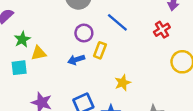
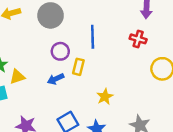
blue line: (117, 22) -> (93, 37), turned 55
red cross: (162, 30) -> (138, 39), turned -35

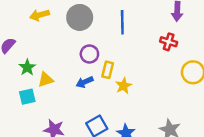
blue line: (93, 37) -> (122, 22), moved
yellow star: (105, 97) -> (124, 86), moved

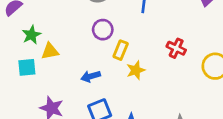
red cross: (169, 42) -> (176, 48), moved
blue arrow: (85, 82) -> (91, 76), moved

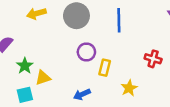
yellow star: (136, 70) -> (129, 88), moved

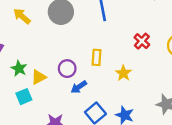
yellow arrow: (36, 14) -> (22, 16), turned 66
purple circle: (86, 52) -> (67, 69), moved
red cross: (153, 59) -> (142, 41), turned 35

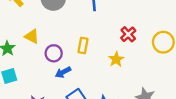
yellow star: (123, 73) -> (116, 59), moved
yellow triangle: (39, 77) -> (32, 36), moved, turned 49

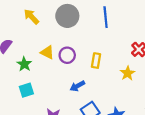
purple circle: (54, 53) -> (67, 55), moved

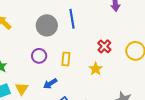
gray circle: (67, 16) -> (47, 25), moved
yellow triangle: (47, 52) -> (22, 89), moved, turned 40

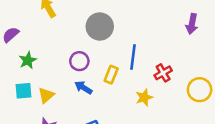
blue line: (72, 19) -> (133, 57), moved
blue arrow: (50, 84) -> (83, 88), moved, turned 48

